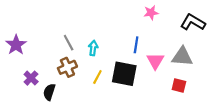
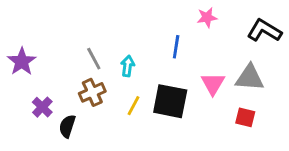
blue line: (136, 45) -> (176, 47), moved

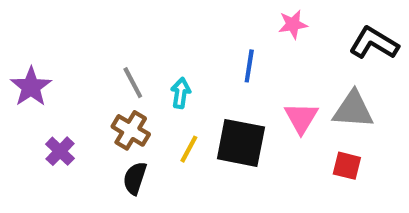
brown cross: (92, 92) -> (131, 130), turned -35
black semicircle: (67, 126) -> (135, 178), moved

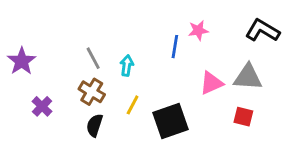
pink star: (293, 24) -> (198, 30), moved
pink triangle: (301, 118) -> (211, 83), turned 35
black square: (241, 143) -> (171, 121), moved, turned -30

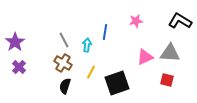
blue line: (175, 47) -> (105, 32), moved
purple cross: (42, 106) -> (19, 67), moved

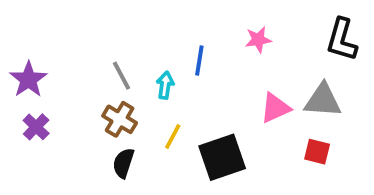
black L-shape: (180, 21) -> (342, 40), turned -105

